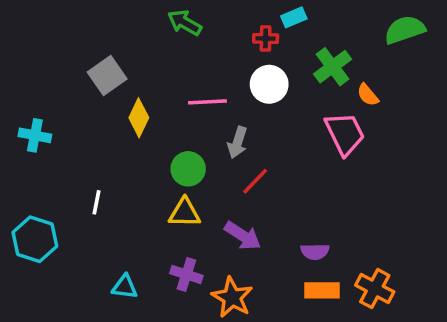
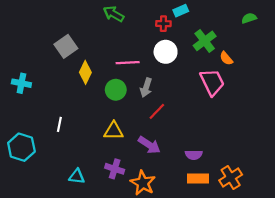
green semicircle: (405, 30) -> (249, 18), size x0.6
green circle: (188, 169) -> (116, 90), moved
orange cross: (375, 289) -> (231, 178), turned 30

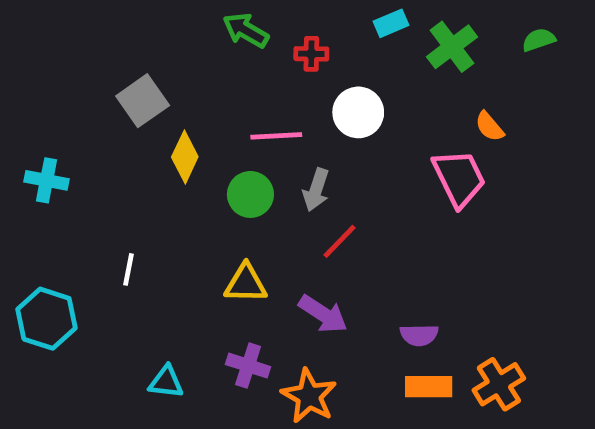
red cross: (163, 24) -> (311, 54), moved
green cross: (205, 41) -> (452, 47), moved

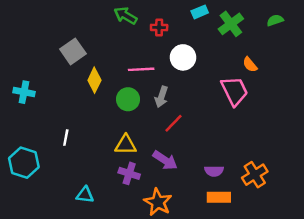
purple cross: (248, 366) -> (129, 173), moved
orange cross: (499, 384) -> (255, 175), moved

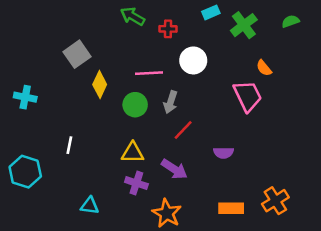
purple semicircle: (214, 171) -> (224, 153), moved
orange cross: (255, 175) -> (275, 201), moved

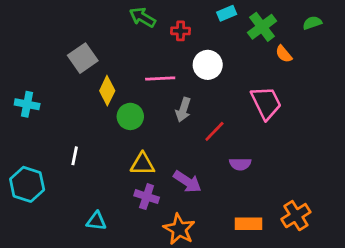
orange semicircle: (264, 68) -> (284, 54), moved
green circle: (135, 105) -> (130, 116), moved
red line: (183, 130) -> (214, 131), moved

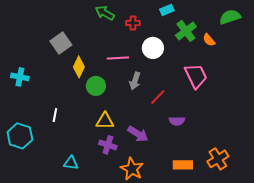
green semicircle: (312, 23) -> (230, 17), size x1.5
green cross: (262, 27) -> (186, 31), moved

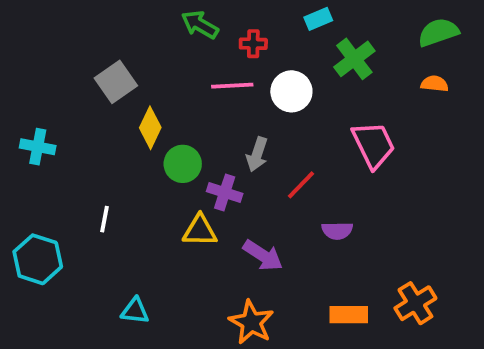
orange semicircle: (209, 40) -> (435, 84), moved, turned 136
pink line: (118, 58) -> (232, 86), moved
purple cross: (108, 145) -> (225, 193), moved

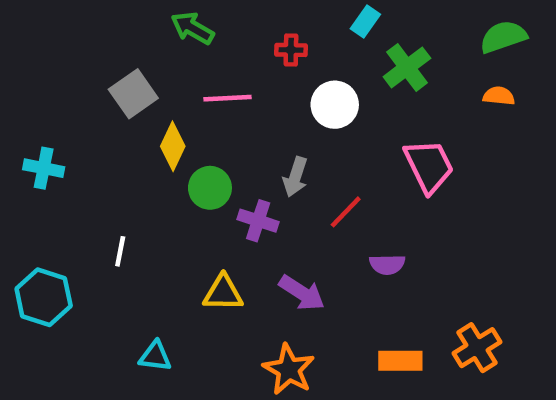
cyan rectangle: (318, 19) -> (365, 21), turned -32
green arrow: (200, 25) -> (192, 28), moved
pink line: (232, 86) -> (227, 98), moved
yellow triangle: (200, 231) -> (223, 293), moved

